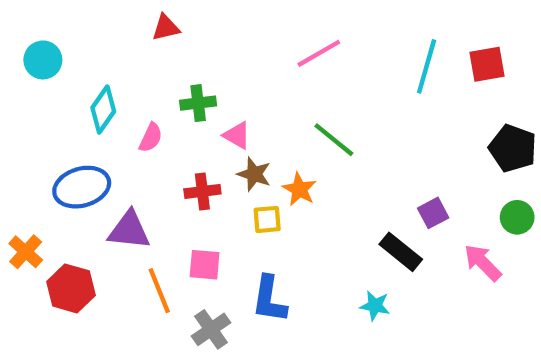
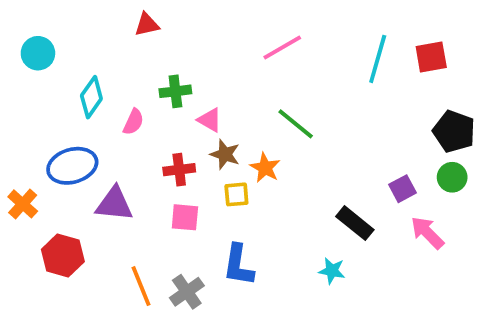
purple square: (433, 213) -> (403, 189), moved
green circle: (517, 217) -> (452, 177), moved
orange cross: (26, 252) -> (23, 204), moved
pink square: (205, 265) -> (185, 217), moved
orange line: (159, 291) -> (141, 286), moved

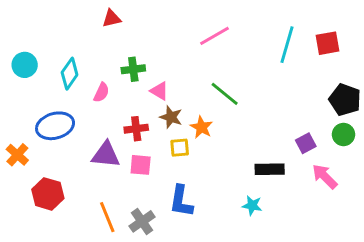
cyan circle: (38, 53) -> (25, 65), moved
purple triangle: (114, 204) -> (106, 155), moved
black rectangle: (355, 223) -> (270, 169), turned -40

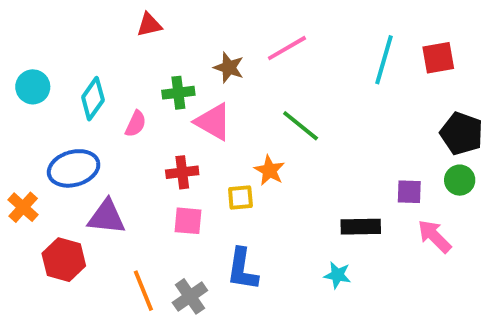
pink triangle: (159, 91) -> (213, 122), size x1.5
brown star: (171, 117) -> (229, 68), moved
purple square: (306, 143) -> (409, 192), turned 30
purple triangle: (106, 155) -> (107, 217), moved

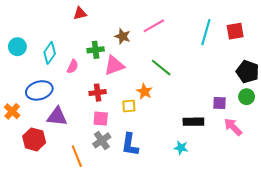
pink triangle: (213, 122) -> (114, 65), turned -50
gray cross: (190, 296) -> (102, 140), moved

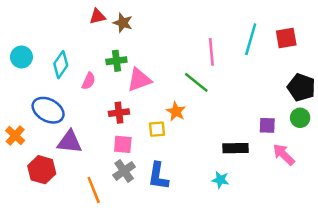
pink line: (154, 26) -> (211, 52), moved, turned -65
brown star: (123, 36) -> (123, 23), moved
blue ellipse: (39, 90) -> (48, 110), turned 45

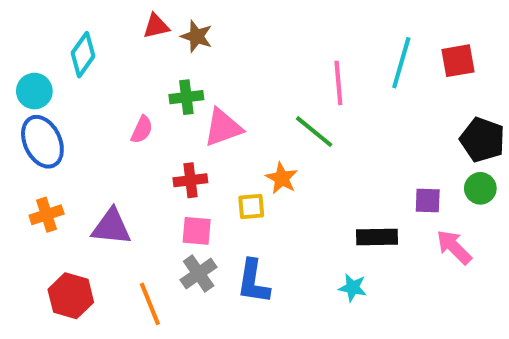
cyan diamond: (61, 65) -> (83, 55), moved
blue ellipse: (48, 110) -> (42, 142), moved, turned 36
orange cross: (15, 136) -> (47, 215), moved, turned 30
red hexagon: (42, 170) -> (71, 296), moved

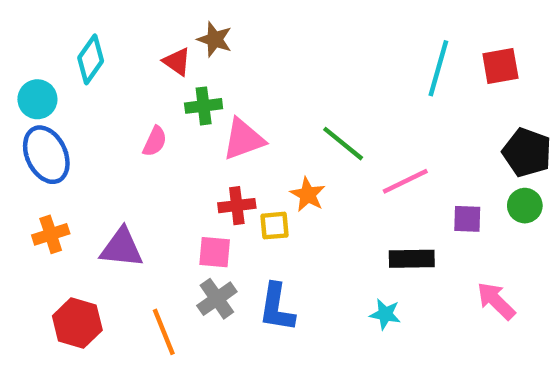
red triangle: (156, 26) -> (177, 62), moved, turned 48
pink line: (338, 83) -> (405, 181), moved, turned 69
red cross: (190, 180) -> (237, 206), moved
pink arrow: (454, 247) -> (496, 301), moved

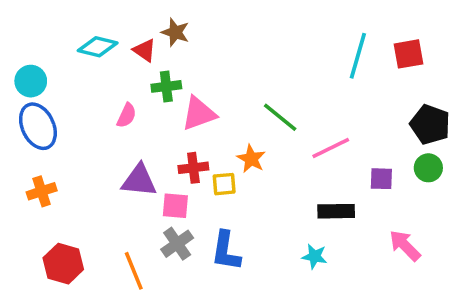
cyan diamond: (91, 59) -> (98, 47), moved, turned 69
purple triangle: (122, 248) -> (139, 180), moved

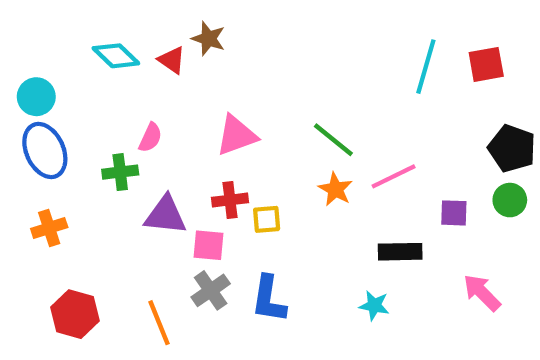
cyan diamond: (98, 47) -> (116, 56), turned 30
green cross: (166, 86) -> (120, 172), moved
orange star: (251, 159) -> (335, 189), moved

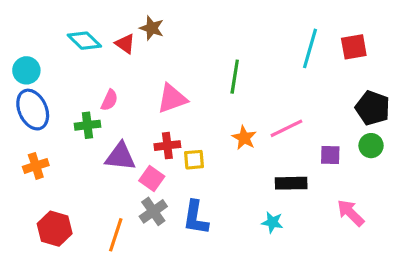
green line: (333, 140) -> (235, 77), moved, turned 60
pink square: (208, 245) -> (152, 178), turned 30
orange line: (159, 323) -> (116, 235), turned 40

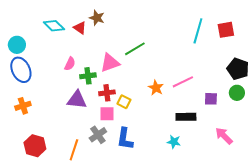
green line: (235, 77) -> (135, 49), moved, turned 50
green cross: (87, 125) -> (88, 76), moved
yellow square: (194, 160) -> (124, 102), turned 32
pink square: (152, 178) -> (107, 114), moved, turned -35

